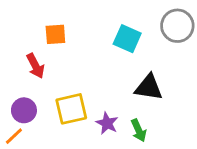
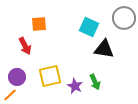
black triangle: (149, 87) -> (104, 49), moved
green arrow: (139, 130) -> (95, 82), moved

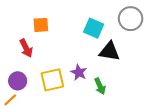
purple star: (75, 86) -> (79, 72), moved

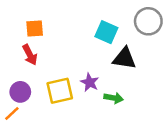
orange square: (41, 25) -> (35, 28), moved
green arrow: (100, 86) -> (114, 98), turned -56

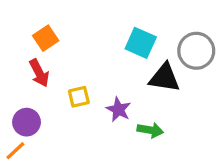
gray circle: (148, 21) -> (196, 51), moved
orange square: (35, 28) -> (46, 38), turned -30
yellow square: (60, 91) -> (79, 97), moved, size x0.6

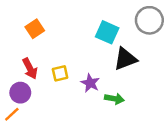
gray circle: (196, 51) -> (149, 20), moved
red arrow: (39, 73) -> (30, 69), moved
black triangle: (165, 78) -> (125, 59), turned -30

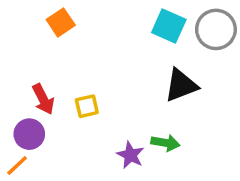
orange square: (35, 29) -> (61, 22), moved
cyan square: (107, 32) -> (169, 26), moved
purple star: (90, 83) -> (130, 155), moved

